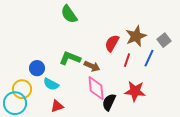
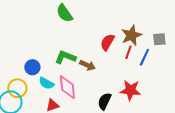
gray square: (164, 40) -> (159, 39), turned 32
red line: (127, 60) -> (128, 52), moved
pink diamond: (96, 88) -> (67, 87), moved

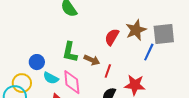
gray square: (159, 39) -> (164, 34), size x1.6
red line: (128, 52) -> (108, 71), moved
green L-shape: (65, 57) -> (70, 52), turned -100

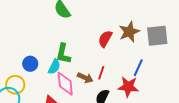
blue line: (149, 52) -> (138, 68), moved
brown arrow: (92, 60) -> (85, 78), moved
cyan semicircle: (51, 78) -> (54, 67), moved, turned -91

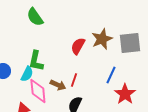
red star: (128, 87) -> (125, 94), moved, turned 30

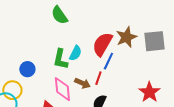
red semicircle: (78, 46) -> (102, 44), size x1.4
cyan semicircle: (27, 74) -> (75, 53), moved
blue line: (111, 75) -> (108, 61), moved

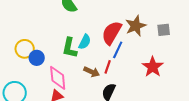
gray square: (154, 41) -> (164, 30), size x0.6
pink diamond: (62, 89) -> (58, 78), moved
yellow circle: (12, 90) -> (25, 49), moved
red star: (149, 92) -> (153, 67), moved

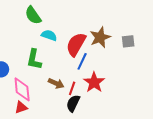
cyan semicircle: (85, 42) -> (49, 35), moved, turned -98
red line: (108, 67) -> (72, 88), moved
red star: (153, 67) -> (94, 82), moved

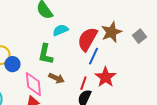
cyan semicircle: (49, 35) -> (60, 30), turned -42
gray square: (128, 41) -> (139, 36), turned -32
brown arrow: (56, 83) -> (56, 78), moved

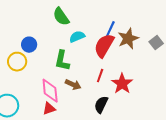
blue line: (93, 56) -> (110, 30), moved
blue circle: (12, 64) -> (29, 45), moved
red line: (83, 83) -> (100, 76), moved

